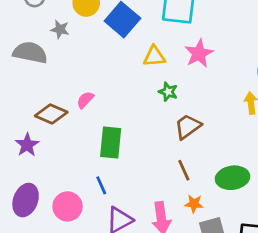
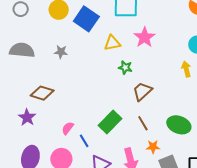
gray star: (60, 29) -> (61, 52), moved
pink semicircle: (85, 100) -> (68, 128), moved
green rectangle: (111, 142) -> (110, 122), moved, turned 45
green ellipse: (233, 178) -> (179, 125), turned 35

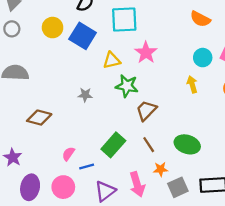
gray star: (61, 52) -> (85, 95), moved
green star: (125, 68) -> (127, 86), size x1.5
purple star: (27, 117) -> (13, 157), moved
blue line: (84, 141) -> (87, 167), turned -72

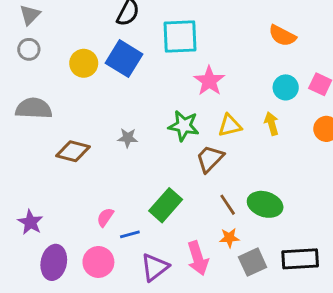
yellow circle: (53, 28) -> (84, 63), moved
yellow triangle: (112, 60) -> (230, 125), moved
brown diamond: (39, 118) -> (73, 151), moved
brown line: (149, 145) -> (228, 205), moved

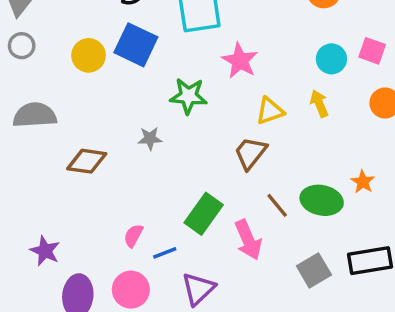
green star: (184, 126) -> (188, 96), moved
orange star: (229, 238) -> (363, 182), moved, turned -30
pink arrow: (198, 258) -> (248, 240), moved

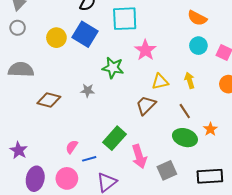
cyan circle: (331, 59) -> (198, 46), moved
brown line: (277, 205) -> (185, 111), moved
gray square: (314, 270) -> (167, 170), moved

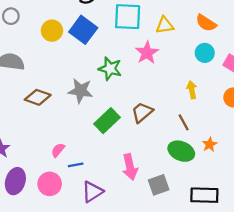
yellow triangle: (160, 82) -> (165, 25), moved
gray star: (88, 90) -> (80, 91), size x1.6
green rectangle: (114, 138) -> (107, 121), moved

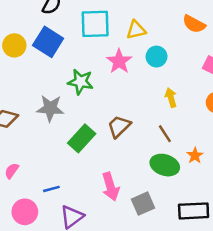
orange semicircle: (206, 23) -> (194, 24), moved
cyan circle: (205, 53) -> (157, 57), moved
pink semicircle: (58, 150) -> (12, 171), moved

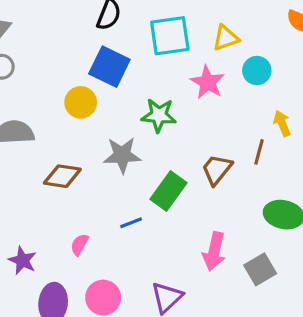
yellow circle: (14, 45) -> (81, 102), moved
brown line: (165, 134) -> (259, 152), moved, turned 54
pink arrow: (110, 187) -> (214, 251), turned 36
blue line: (51, 189) -> (131, 223), moved

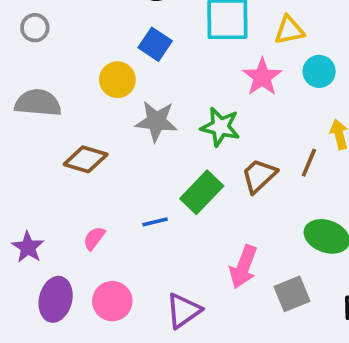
blue square: (109, 67) -> (155, 44), size x0.7
green star: (159, 115) -> (220, 127), moved
gray star: (122, 155) -> (156, 121), moved

